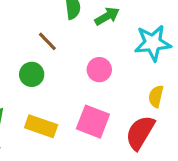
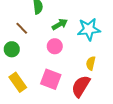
green arrow: (107, 16) -> (60, 24), moved
yellow rectangle: (41, 126) -> (18, 82), turned 36

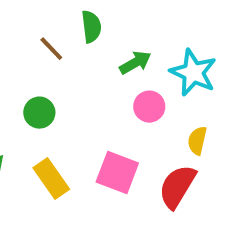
brown line: (22, 28) -> (51, 49), moved
cyan star: (89, 29) -> (193, 73), turned 30
pink circle: (55, 46) -> (149, 107), moved

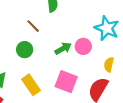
brown line: (51, 49) -> (33, 26), moved
green arrow: (135, 63) -> (63, 49), moved

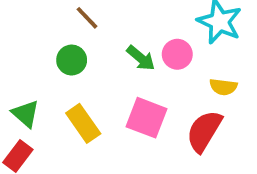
green arrow: (63, 49) -> (141, 58), turned 70
yellow semicircle: (109, 65) -> (223, 87), turned -96

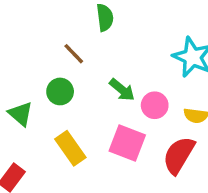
pink circle: (177, 54) -> (155, 105), moved
green triangle: (26, 114) -> (20, 114), moved

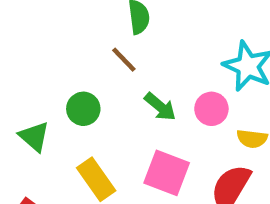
brown line: (74, 54) -> (124, 60), moved
pink circle: (155, 105) -> (211, 109), moved

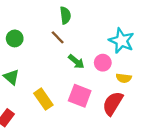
green circle: (83, 109) -> (15, 38), moved

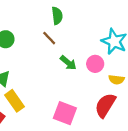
pink square: (80, 96) -> (65, 113), moved
yellow rectangle: (43, 99) -> (14, 101), moved

